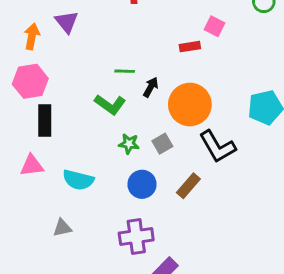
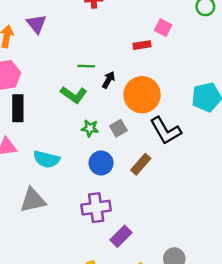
gray triangle: (62, 228) -> (33, 200), size x1.6

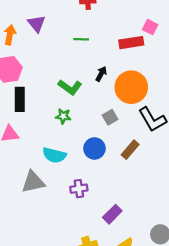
red rectangle: (142, 45) -> (131, 43), size x1.5
green line: (86, 66) -> (81, 39), moved
green star: (90, 128) -> (63, 116), moved
cyan semicircle: (46, 159) -> (54, 155), moved
purple cross: (96, 208) -> (79, 189), moved, size x0.7

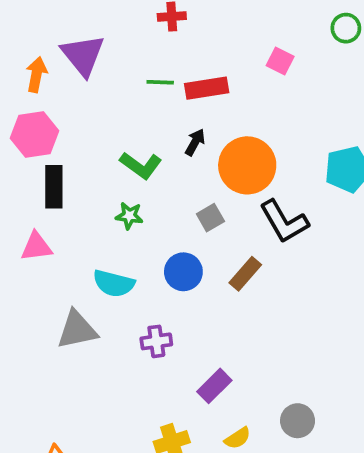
purple triangle: (37, 24) -> (83, 55), size x1.4
red rectangle: (131, 43) -> (207, 88), moved

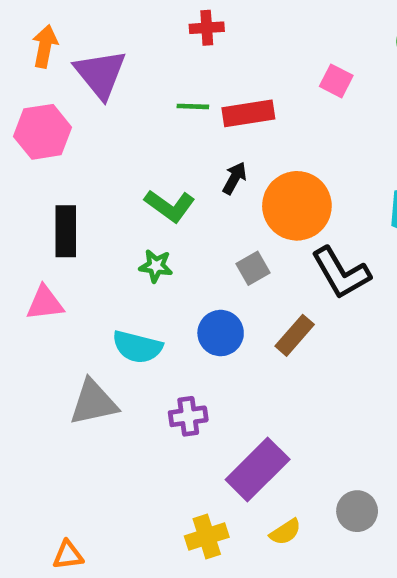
orange arrow: (36, 75) -> (45, 46), moved
pink hexagon: (34, 134) -> (43, 132), moved
purple rectangle: (214, 386) -> (258, 469), size x1.5

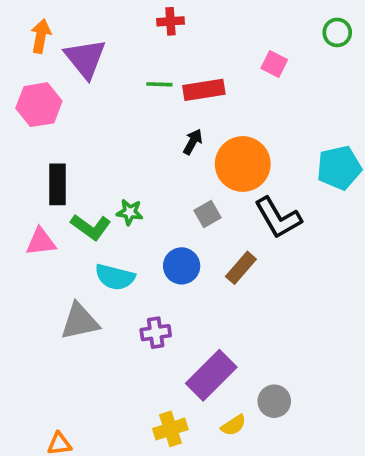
green L-shape: (170, 206) -> (91, 227), moved
gray circle: (357, 511) -> (274, 401), moved

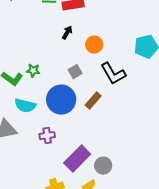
orange circle: (243, 164) -> (94, 45), size x0.6
blue circle: (182, 266) -> (61, 100), size x1.5
gray circle: (274, 401) -> (103, 166), moved

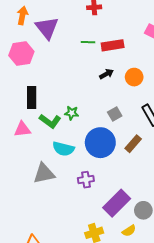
black arrow: (67, 33) -> (106, 74), turned 32
orange circle: (94, 45) -> (134, 77), moved

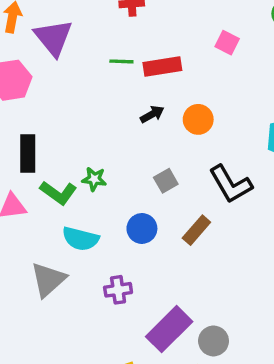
blue circle: (100, 143) -> (142, 228), size x0.6
gray triangle: (44, 173) -> (48, 280), turned -30

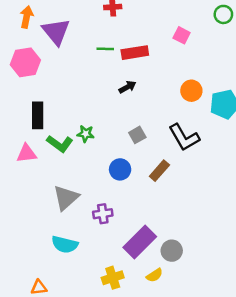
orange circle: (198, 119) -> (191, 91), moved
cyan semicircle: (81, 239) -> (65, 244), moved
gray triangle: (48, 280) -> (66, 198), moved

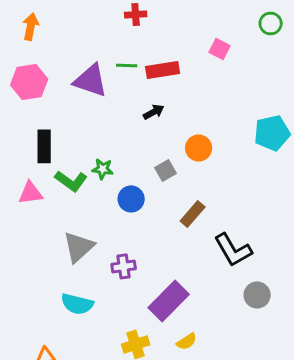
purple triangle: (56, 32) -> (91, 80), moved, turned -32
orange circle: (191, 91) -> (199, 148), moved
black L-shape: (184, 137) -> (233, 250), moved
blue circle: (120, 169) -> (131, 199), moved
gray circle: (172, 251) -> (257, 295), moved

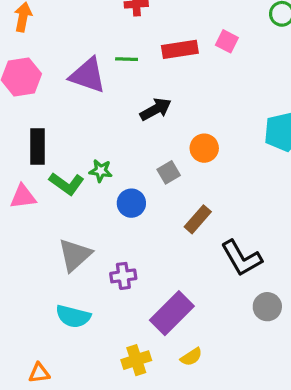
red rectangle: (163, 70) -> (180, 49), moved
black arrow: (154, 112) -> (156, 109), size x1.4

